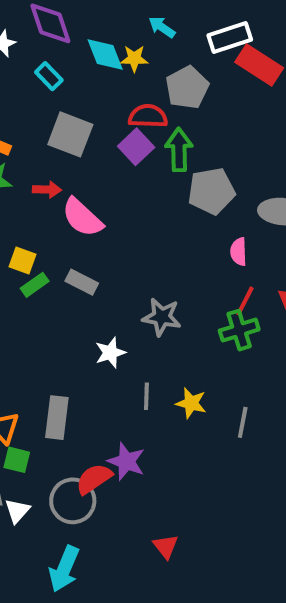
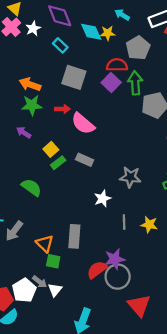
yellow square: (23, 260) -> (51, 149), turned 32
purple star: (126, 461) -> (115, 259), turned -30
gray circle: (73, 501) -> (118, 277), moved
red triangle: (166, 546) -> (139, 305), size x1.6

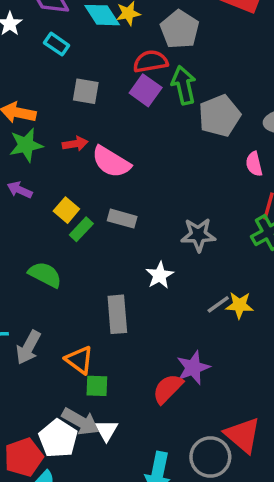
gray square: (74, 77) -> (86, 91), size x0.7
gray line: (124, 222) -> (218, 304), moved, turned 64
gray rectangle: (74, 236) -> (117, 314), moved
gray circle: (118, 277) -> (210, 457), moved
gray arrow: (40, 282) -> (80, 421), size x1.5

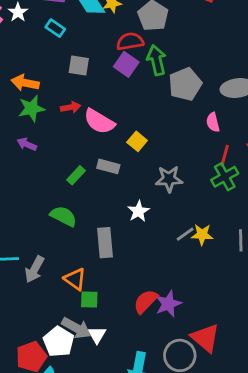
yellow square: (66, 210) -> (137, 141), moved
green semicircle: (45, 275) -> (63, 216), moved
purple star: (193, 368) -> (168, 304), moved

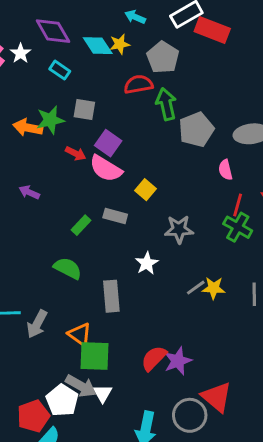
purple square: (126, 64) -> (108, 143), moved
red arrow: (71, 107) -> (76, 153), turned 36
green star: (32, 109) -> (50, 120), moved
green cross: (225, 177) -> (238, 227), turned -32
green square: (89, 300) -> (94, 356), size x1.6

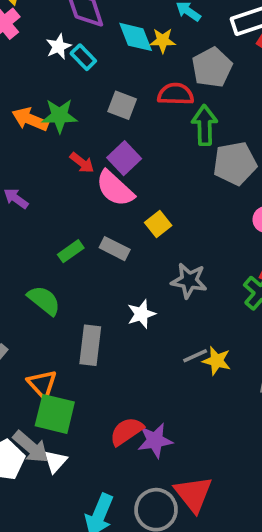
white star: (21, 53) -> (59, 47), moved
gray square: (84, 109) -> (122, 105), moved

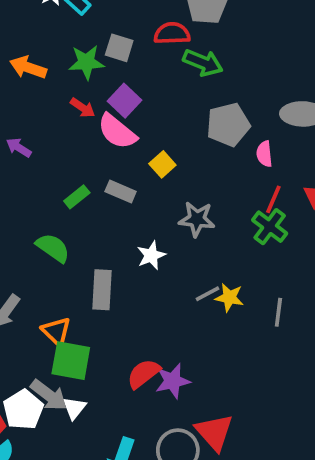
green star: (60, 116) -> (86, 62), moved
green arrow: (205, 125) -> (203, 63), turned 117
gray pentagon: (235, 163) -> (228, 125), moved

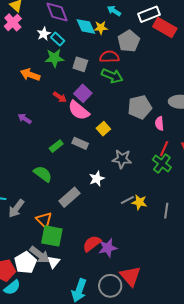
green star: (86, 62) -> (54, 58), moved
green arrow: (203, 63) -> (112, 76), moved
gray rectangle: (102, 290) -> (69, 197), turned 45

